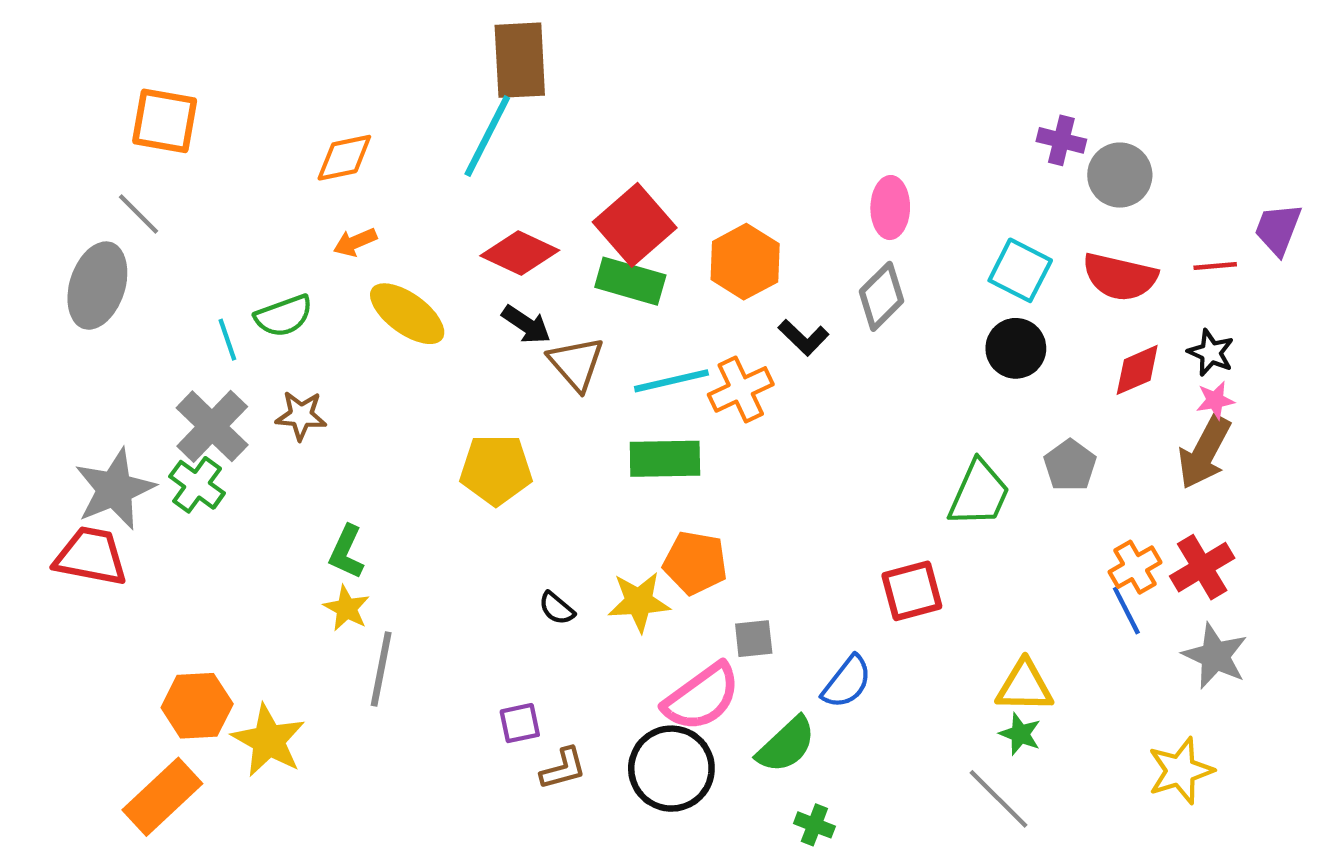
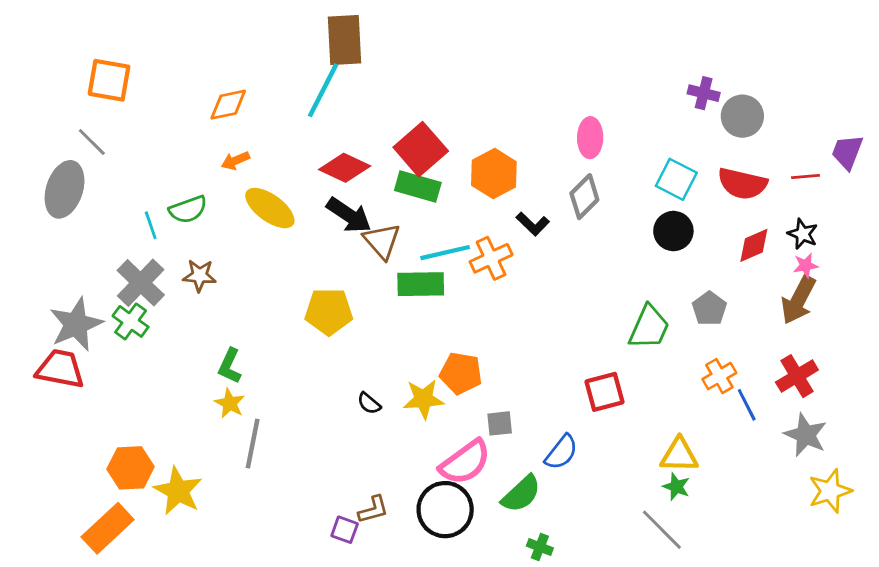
black arrow: (526, 324) -> (349, 215), size x1.4
green rectangle: (665, 459) -> (421, 284), moved
orange cross: (1135, 567) -> (719, 376), moved
purple square: (520, 723) -> (345, 530), moved, turned 32
yellow star: (1180, 771) -> (830, 491), moved

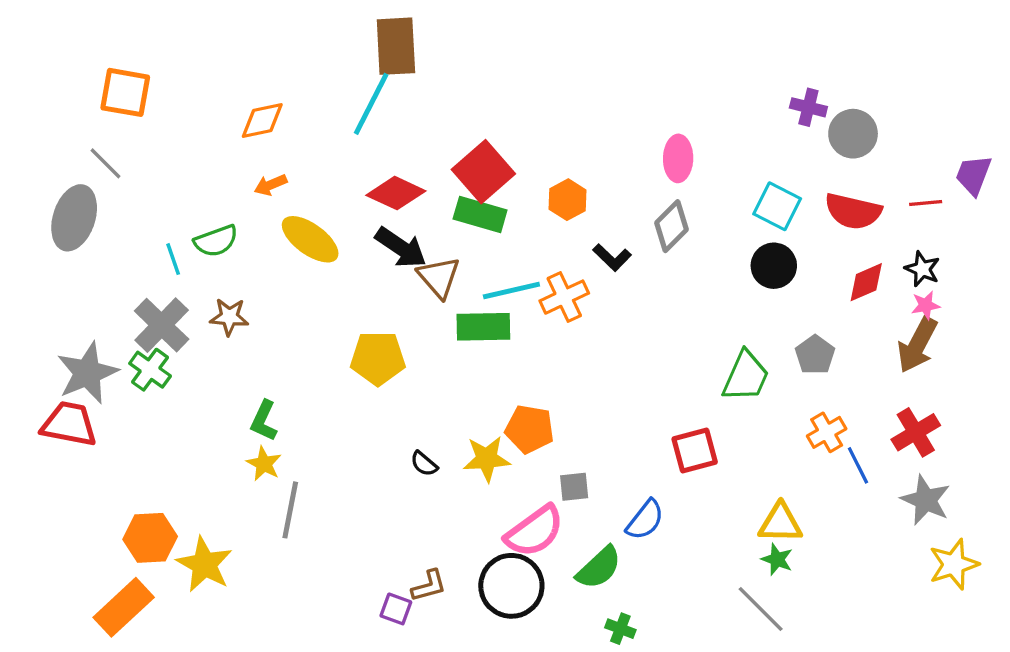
orange hexagon: (494, 174) -> (568, 200), size x0.7

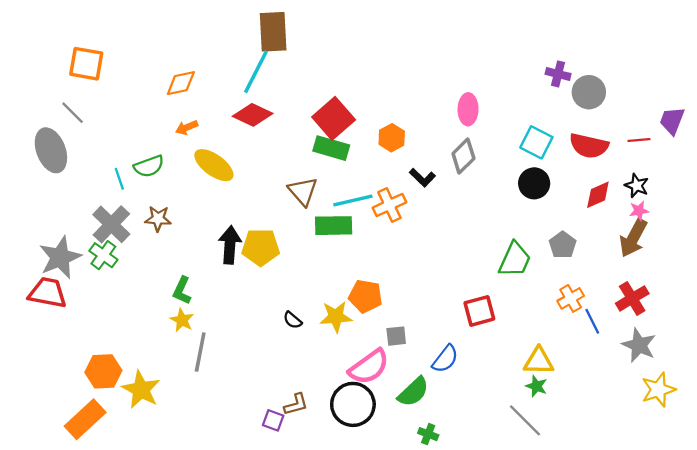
red diamond: (396, 193) -> (253, 115), moved
gray ellipse: (74, 218) -> (51, 150), turned -39
black arrow: (401, 248) -> (230, 245), moved, turned -120

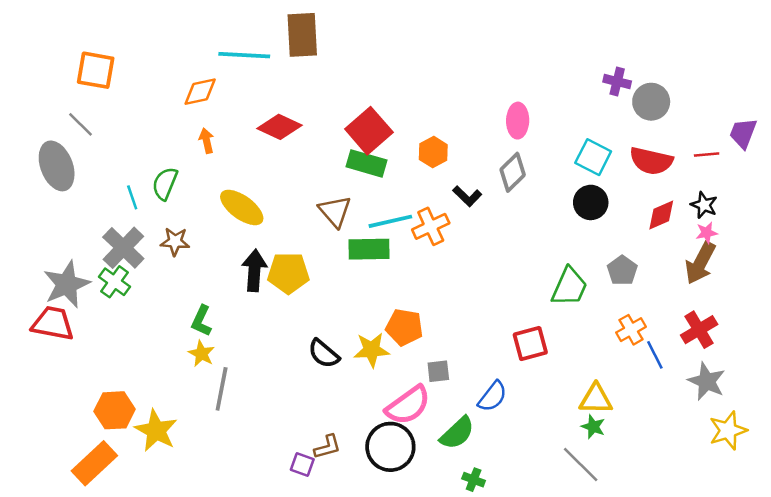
cyan line: (256, 72) -> (244, 55), moved, turned 66
orange arrow: (187, 128) -> (206, 141), turned 100
yellow ellipse: (214, 165) -> (242, 207), moved
green semicircle: (149, 166) -> (165, 184), turned 132
black semicircle: (293, 320) -> (324, 354), size x1.5

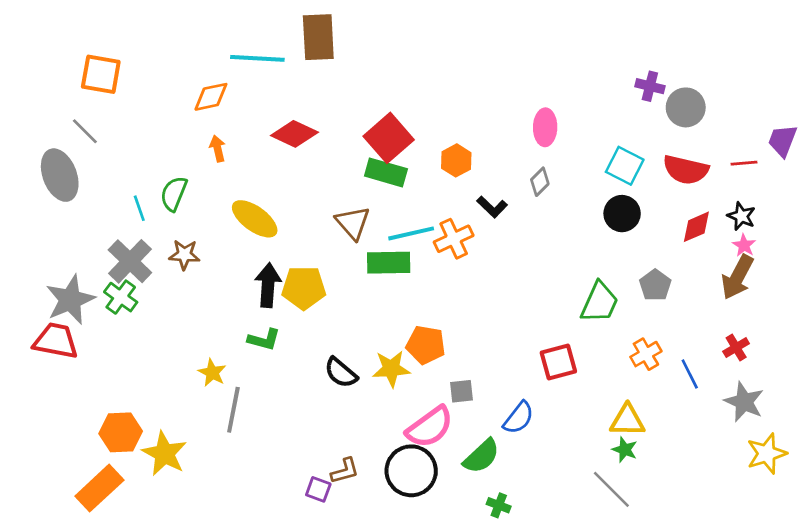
gray diamond: (513, 172) -> (540, 182), size x0.7
pink star: (707, 233) -> (744, 245), turned -30
green L-shape: (201, 321) -> (264, 340), moved, turned -100
orange cross: (631, 330) -> (646, 354), moved
red cross: (699, 330) -> (736, 347), size x0.7

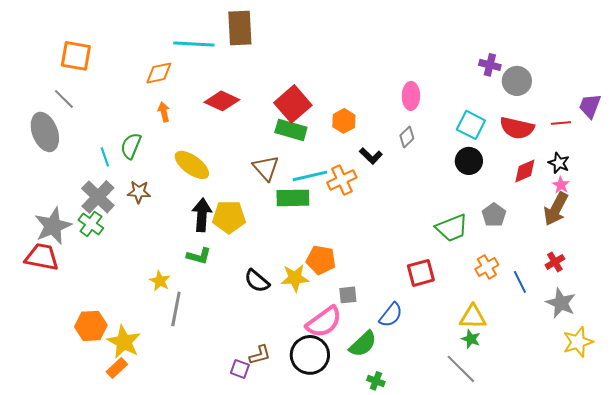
green trapezoid: (599, 302) -> (452, 228), turned 44
orange rectangle: (99, 488) -> (117, 368), moved, size x0.6

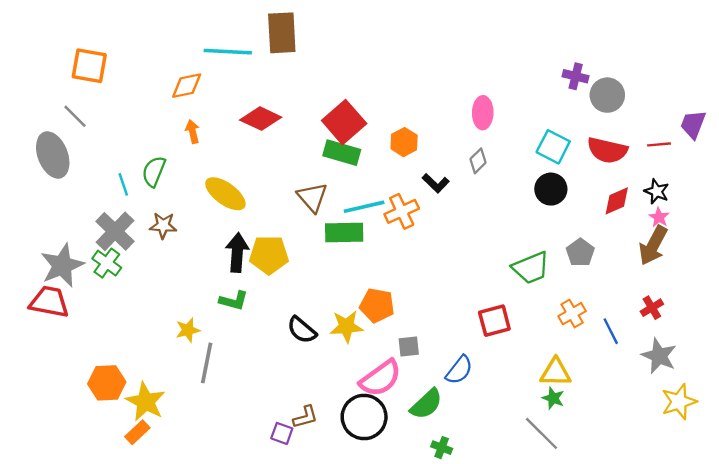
yellow star: (160, 281) -> (188, 330), turned 30

